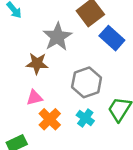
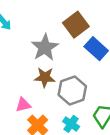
brown star: (37, 63) -> (45, 77), moved

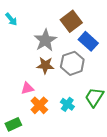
gray hexagon: (72, 90) -> (72, 63), moved

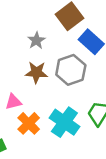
gray star: (45, 40) -> (36, 40), size x0.6
cyan cross: (67, 104) -> (64, 122), size x1.6

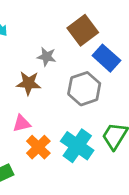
gray star: (36, 40) -> (47, 57), turned -30
brown star: (36, 72) -> (29, 83), moved

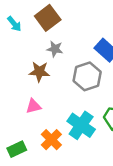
brown square: (83, 30) -> (48, 18), moved
orange cross: (38, 147) -> (51, 140), moved

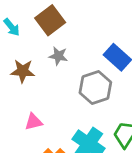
brown star: (39, 72) -> (23, 71), moved

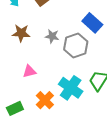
gray star: (58, 56) -> (52, 36), moved

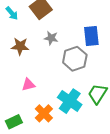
blue rectangle: (92, 23) -> (91, 36), turned 42
gray star: (52, 36) -> (51, 38), moved

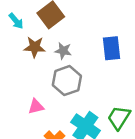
brown star: (20, 46) -> (35, 47), moved
gray hexagon: (75, 59) -> (67, 81), moved

